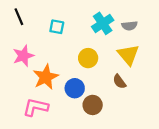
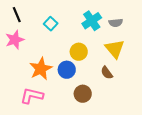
cyan square: (57, 27) -> (51, 24), turned 32
pink star: (23, 56) -> (15, 40), moved
blue circle: (75, 88) -> (67, 70), moved

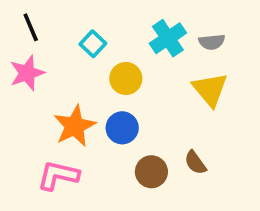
yellow circle: (79, 52) -> (126, 78), moved
brown semicircle: (107, 73) -> (195, 163), moved

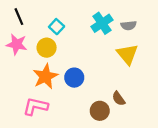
pink star: (27, 73) -> (17, 44), turned 30
yellow circle: (126, 78) -> (47, 48), moved
brown circle: (151, 172) -> (100, 111), moved

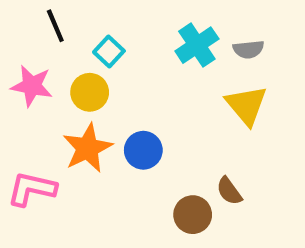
black line: (19, 17) -> (55, 26), moved
pink L-shape: (35, 106) -> (32, 189), moved

